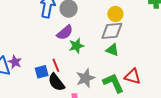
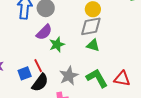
red triangle: (133, 76) -> (122, 79), moved
black semicircle: (56, 82) -> (40, 83), turned -102

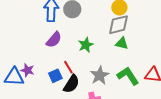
purple semicircle: (44, 32) -> (54, 40), moved

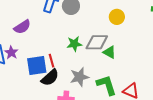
gray diamond: (119, 25) -> (97, 42), moved
purple semicircle: (54, 40) -> (22, 27), moved
blue square: (55, 76) -> (37, 65), size x1.5

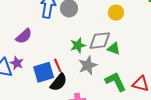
gray star: (79, 77) -> (88, 65), moved

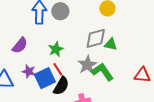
green star: (78, 45) -> (56, 49), moved
purple star: (17, 63) -> (29, 71), moved
green L-shape: (116, 82) -> (103, 72), moved

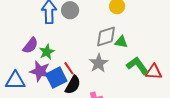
green star: (56, 49) -> (47, 52), moved
purple star: (29, 71) -> (40, 71), size x1.5
green L-shape: (103, 72) -> (137, 66), moved

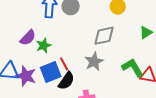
green triangle: (121, 42) -> (146, 32), moved, turned -48
purple star: (40, 71) -> (26, 76), moved

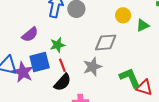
green triangle: (146, 32) -> (143, 25), moved
green star: (44, 45) -> (57, 45), moved
blue square: (51, 72) -> (40, 62), moved

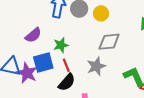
yellow circle: (123, 15) -> (101, 13), moved

